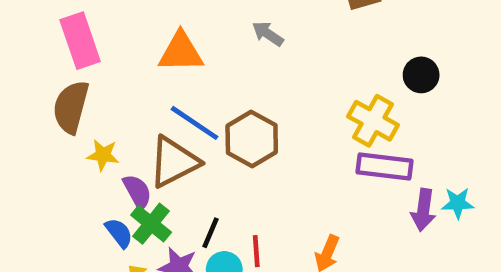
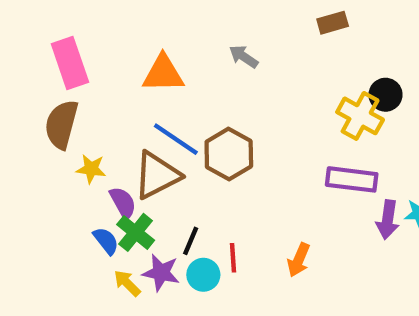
yellow cross: (373, 121) -> (360, 116), moved

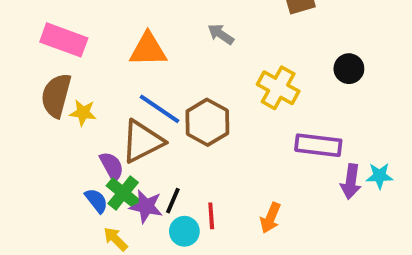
pink rectangle: (70, 63) -> (64, 40), turned -51
yellow cross: (360, 116) -> (278, 88), moved
yellow star: (91, 169) -> (83, 113), moved
purple star: (161, 273) -> (146, 206), moved

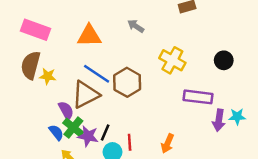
black circle: (349, 69) -> (224, 60), moved

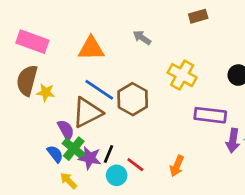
red line: (130, 142) -> (135, 165), turned -49

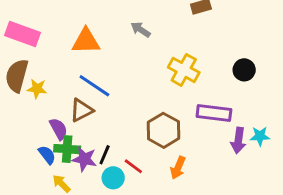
brown hexagon: (133, 99) -> (164, 130), moved
brown triangle: (87, 112) -> (82, 110), size x0.7
green cross: (74, 149) -> (67, 149), turned -35

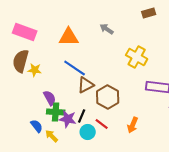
brown triangle: (82, 110) -> (86, 85), moved
brown hexagon: (164, 130) -> (108, 97), moved
blue semicircle: (47, 155) -> (37, 126), moved

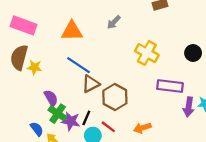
gray arrow: (107, 29) -> (114, 22), turned -80
green cross: (56, 112) -> (58, 114), turned 30
orange arrow: (133, 125) -> (142, 128), turned 49

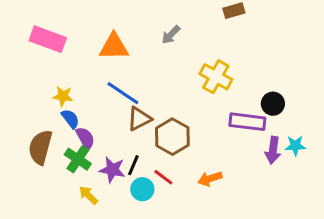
black circle: (193, 53) -> (273, 104), moved
brown semicircle: (19, 57) -> (40, 147), moved
green cross: (58, 114) -> (78, 159), moved
blue semicircle: (37, 129) -> (70, 119), moved

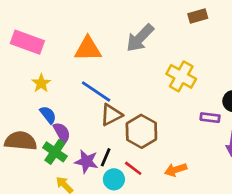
gray arrow: (171, 35) -> (140, 38), size x1.6
yellow star: (63, 96) -> (41, 83), moved, turned 30
purple rectangle: (247, 122) -> (210, 118), size x0.6
brown semicircle: (40, 147) -> (21, 141), turned 80

